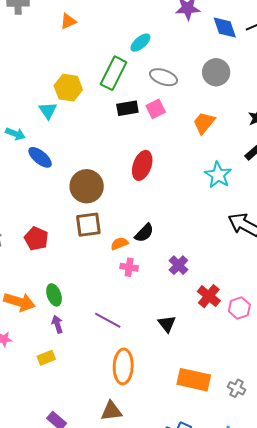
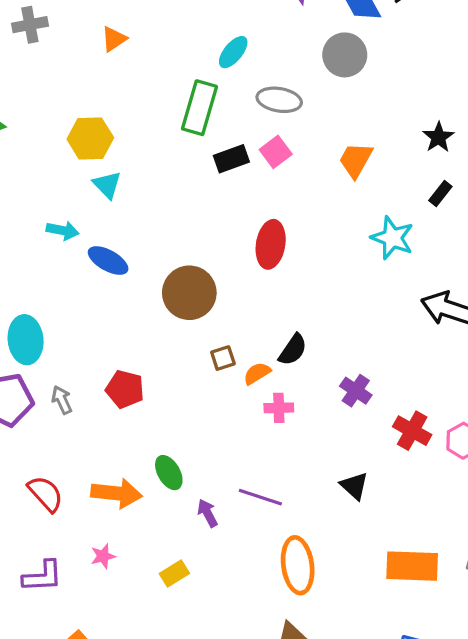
gray circle: (216, 72) -> (345, 55), moved
yellow hexagon: (68, 88) -> (90, 138), moved
brown square: (88, 225) -> (223, 358), moved, size x0.6
purple arrow: (57, 324) -> (208, 513), moved

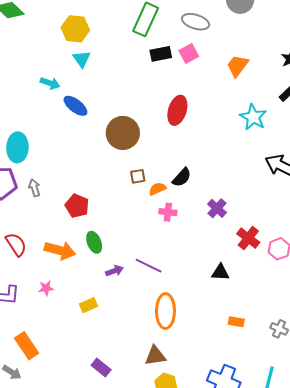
red pentagon: (125, 389) -> (77, 206), moved
black triangle: (354, 486) -> (220, 272), moved, turned -48
purple arrow: (208, 513) -> (114, 271), turned 90
orange rectangle: (412, 566) -> (236, 322), size x0.5

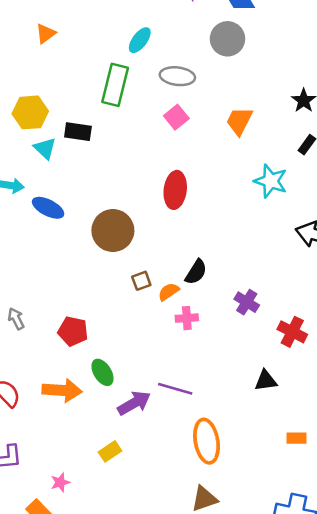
black rectangle: (161, 54) -> (78, 132), moved, turned 30
purple arrow: (114, 271) -> (134, 403), size x1.5
pink star: (46, 288) -> (60, 482), moved

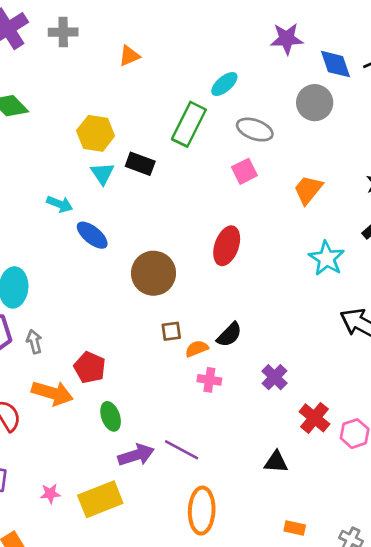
orange arrow: (62, 390) -> (52, 393), moved
yellow rectangle: (110, 451) -> (100, 499), size x1.8
pink star: (60, 482) -> (50, 494), moved

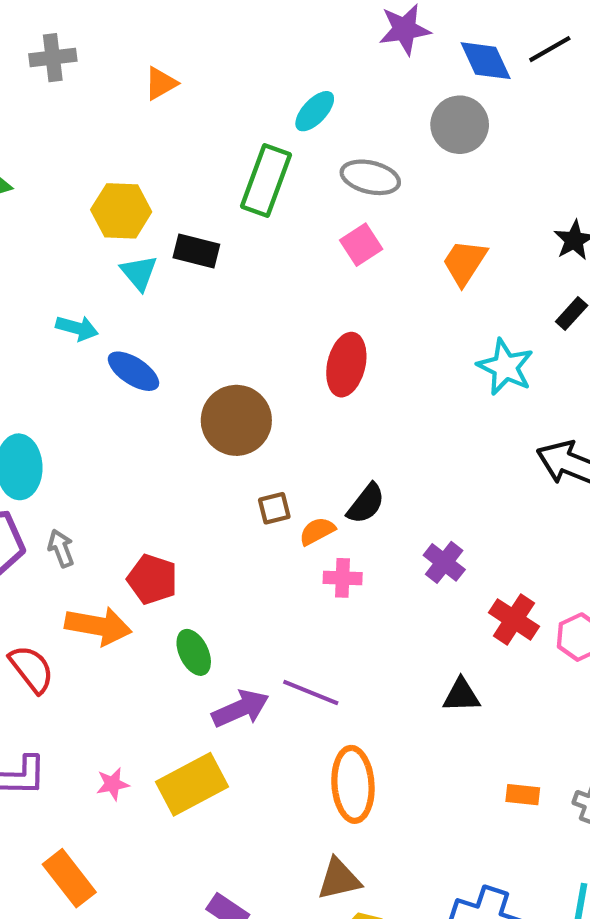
orange rectangle: (295, 528) -> (523, 795), moved

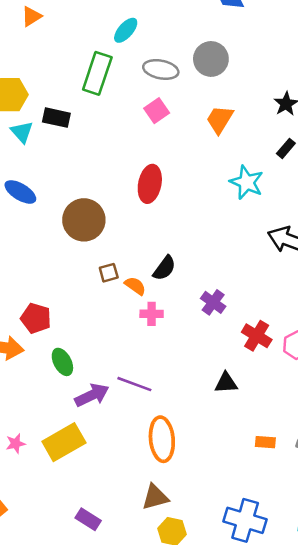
gray circle: (460, 125) -> (211, 59), moved
orange semicircle: (317, 531) -> (135, 286), turned 65

